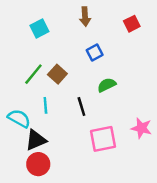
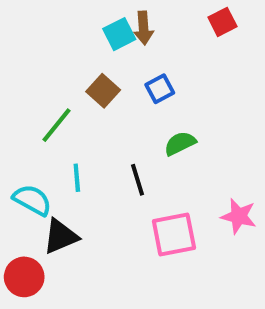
red square: (132, 24) -> (222, 22), moved
cyan square: (39, 28) -> (119, 34), moved
brown square: (57, 74) -> (103, 91), moved
red circle: (38, 164) -> (24, 277), moved

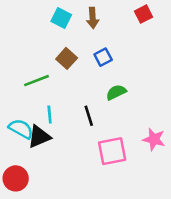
cyan square: (119, 34) -> (61, 18), moved, turned -36
green line: (57, 125) -> (37, 81), turned 30
black triangle: (61, 236) -> (39, 137), moved

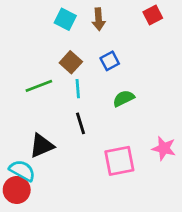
cyan line: (50, 115) -> (78, 89), moved
black line: (89, 116) -> (81, 123), moved
cyan semicircle: (21, 129) -> (22, 171), moved

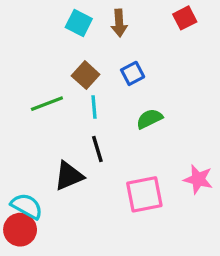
black triangle: (42, 146) -> (69, 176), moved

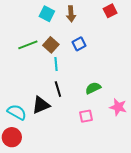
green line: (47, 104) -> (28, 45), moved
green semicircle: (149, 119) -> (93, 88), moved
pink square: (144, 194) -> (86, 116), size x0.6
cyan semicircle: (27, 206) -> (17, 112), moved

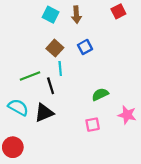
green line: (28, 45) -> (30, 76), moved
black line: (58, 89) -> (51, 86), moved
cyan semicircle: (17, 112) -> (18, 107), moved

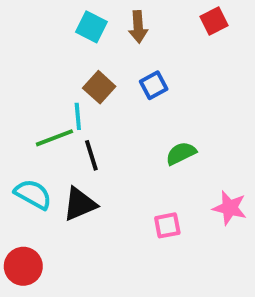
cyan line: (60, 69) -> (78, 116), moved
green semicircle: (100, 94) -> (181, 153), moved

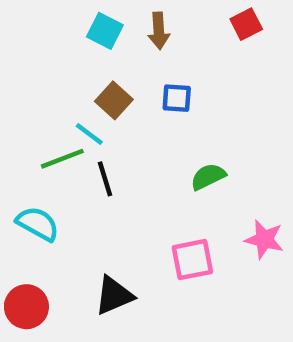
blue square: (154, 85) -> (177, 98), turned 32
cyan line: (78, 116) -> (89, 134), turned -48
black triangle: (80, 204) -> (114, 295), moved
pink square: (167, 225) -> (192, 260), size x1.4

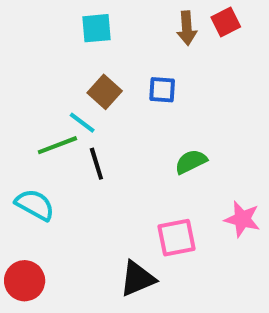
cyan square: (105, 31) -> (96, 28), turned -32
brown arrow: (159, 31) -> (187, 28), moved
black triangle: (114, 295) -> (137, 279), moved

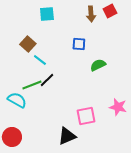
brown square: (105, 92) -> (28, 44), moved
green line: (57, 145) -> (32, 85), moved
green semicircle: (191, 162) -> (98, 65), moved
black line: (96, 164) -> (47, 80), turned 63

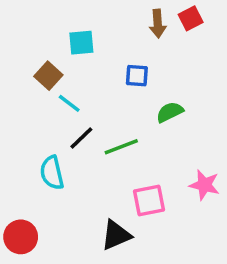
cyan square: (47, 14) -> (81, 43), moved
green line: (32, 85) -> (121, 147), moved
cyan semicircle: (17, 100) -> (52, 173), moved, turned -132

